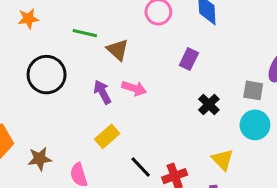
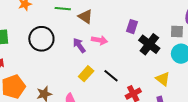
purple rectangle: (189, 59) -> (132, 27), moved
black cross: (209, 104) -> (149, 44), size x1.5
black line: (141, 167) -> (111, 76), moved

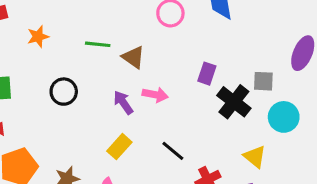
gray square: (177, 31) -> (263, 81), moved
black circle: (41, 39) -> (64, 92), size x0.7
yellow rectangle: (86, 74) -> (119, 147), moved

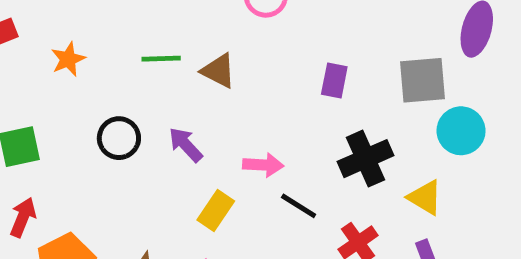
gray square: (263, 81) -> (422, 80), size x1.5
pink arrow: (155, 95) -> (263, 165), moved
black cross: (234, 102) -> (365, 159), moved, turned 36
purple arrow: (123, 103) -> (186, 145), moved

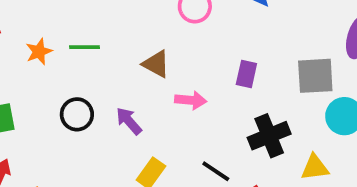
green line: (161, 59) -> (84, 47), moved
pink arrow: (263, 165) -> (191, 100), moved
yellow triangle: (425, 198) -> (315, 167), turned -40

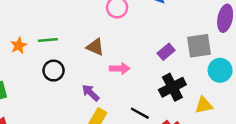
purple rectangle: (246, 74) -> (166, 52), moved, turned 42
black circle: (77, 114) -> (54, 71), moved
purple arrow: (129, 121) -> (91, 93), moved

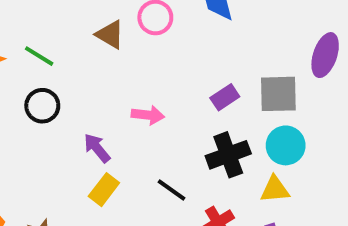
green line: (48, 40) -> (39, 56), turned 30
brown triangle: (95, 47) -> (110, 35), moved
cyan circle: (220, 70) -> (286, 145), moved

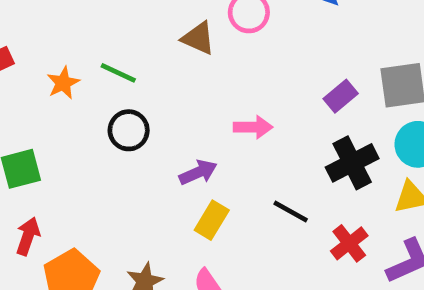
purple arrow: (97, 148) -> (198, 172), turned 112

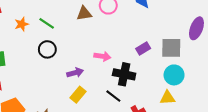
brown triangle: (198, 38) -> (84, 13), turned -42
black cross: (352, 163) -> (124, 74), moved, turned 30

